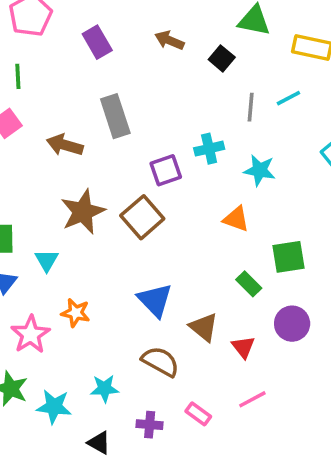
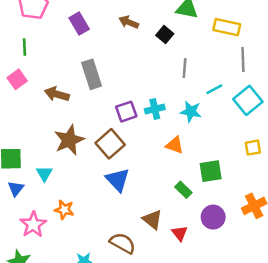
cyan line: (288, 98) -> (214, 89), moved
cyan cross: (209, 149) -> (155, 109), moved
blue triangle: (155, 300) -> (118, 180), moved

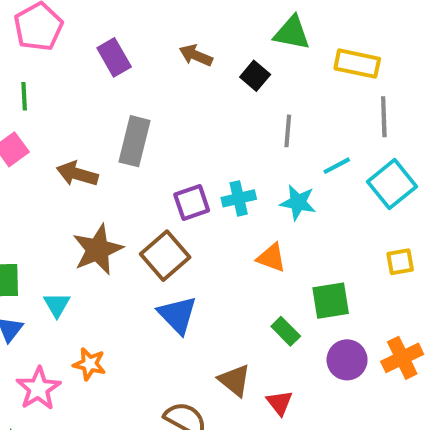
gray rectangle: (92, 74) -> (134, 141), turned 32
purple circle: (213, 217) -> (347, 360), moved

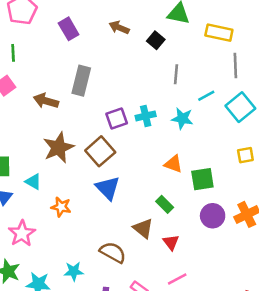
orange triangle: (271, 258) -> (173, 164), moved
cyan triangle: (57, 305) -> (33, 182), turned -30
green rectangle: (286, 331) -> (165, 204), moved
orange star: (90, 364) -> (61, 207), moved

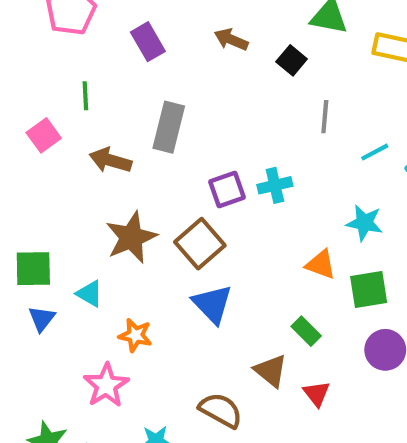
green line: (13, 53) -> (85, 96), moved
cyan star: (182, 118) -> (364, 223), moved
pink star: (22, 233) -> (106, 385), moved

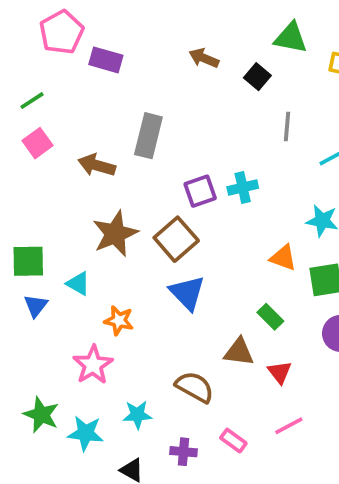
purple rectangle: (148, 42) -> (106, 60), moved, turned -44
green line: (85, 96) -> (32, 101), moved, turned 60
brown triangle: (271, 371) -> (239, 352), turned -32

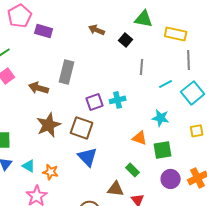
brown square: (176, 239) -> (82, 128), turned -30
cyan triangle: (78, 284) -> (29, 166), moved

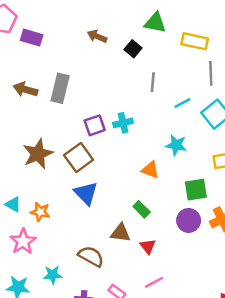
brown arrow: (39, 88) -> (25, 89), moved
brown square: (82, 128) -> (79, 157), turned 35
green square: (163, 150) -> (196, 190), moved

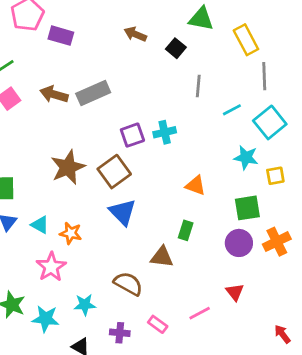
yellow rectangle: (195, 41) -> (246, 40), turned 50
gray rectangle: (60, 88) -> (93, 93), turned 52
cyan star: (176, 145) -> (246, 157), moved
green rectangle: (142, 209) -> (186, 230), turned 63
red triangle: (148, 246) -> (235, 292), moved

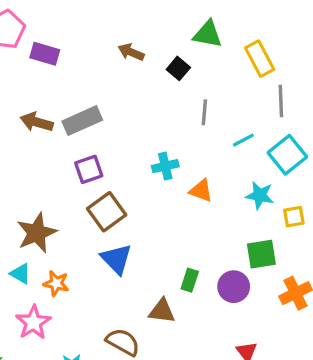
purple square: (132, 135) -> (89, 169), moved
brown star: (68, 167) -> (37, 233), moved
orange triangle: (195, 186) -> (201, 191), moved
purple circle: (239, 243) -> (234, 287), moved

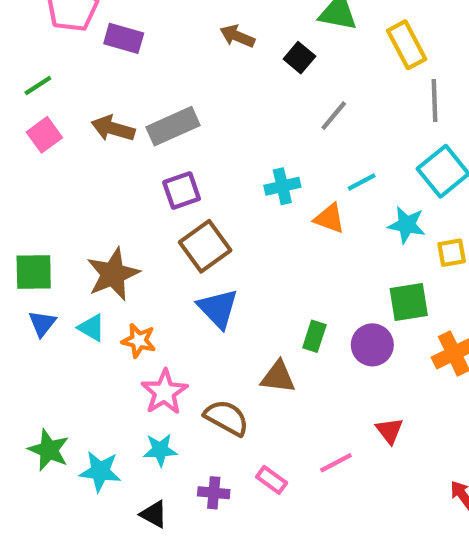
gray line: (204, 112) -> (334, 116), turned 35
cyan line: (243, 140) -> (362, 182), moved
pink star: (33, 322) -> (164, 392), moved

